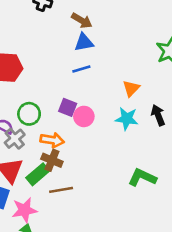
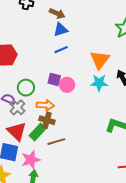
orange triangle: (131, 88) -> (100, 60), size x1.5

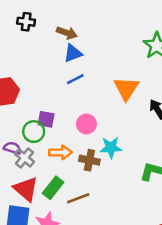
purple square: (54, 79) -> (46, 119), moved
cyan star: (99, 83) -> (111, 148), moved
brown cross: (47, 120) -> (89, 160), moved

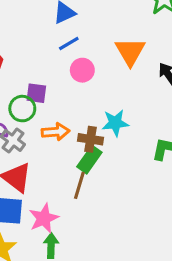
pink circle: (86, 124) -> (82, 70), moved
green rectangle: (53, 188) -> (89, 160), moved
brown line: (78, 198) -> (79, 185), turned -50

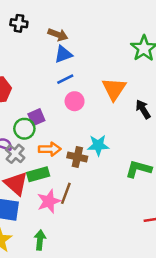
purple square: (36, 93) -> (36, 117), turned -35
green rectangle: (89, 160) -> (38, 174), moved, turned 35
pink star: (44, 218) -> (49, 201), moved

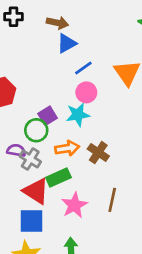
blue line: (65, 79) -> (83, 68), moved
cyan star: (98, 145) -> (78, 115), moved
brown cross: (77, 157) -> (98, 153), turned 30
brown line: (66, 193) -> (112, 200), moved

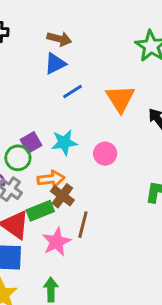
brown arrow: (57, 23) -> (59, 39), moved
pink circle: (86, 92) -> (105, 154), moved
brown cross: (98, 153) -> (62, 196), moved
brown line: (112, 200) -> (83, 225), moved

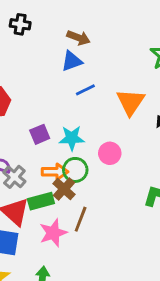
green circle: (18, 158) -> (75, 170), moved

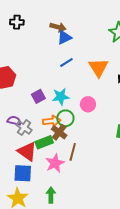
blue triangle: (72, 61) -> (64, 37), moved

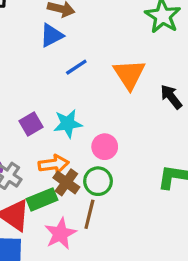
blue triangle: (64, 37) -> (52, 35), moved
pink circle: (88, 104) -> (105, 147), moved
green circle: (65, 118) -> (98, 181), moved

